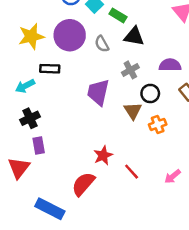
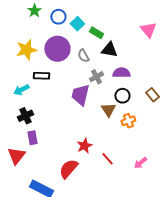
purple semicircle: (170, 65) -> (121, 73), moved
gray cross: (130, 70) -> (96, 77), moved

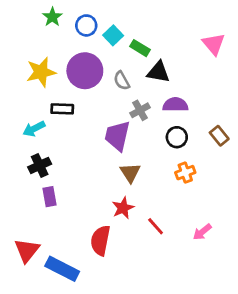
brown triangle: (108, 110) -> (130, 173), moved
red triangle: (16, 156) -> (27, 250), moved
red semicircle: (68, 169) -> (100, 240), turned -30

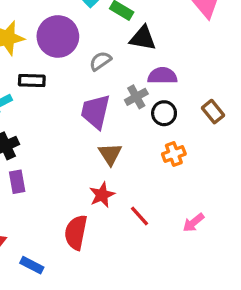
gray semicircle: (122, 81) -> (100, 61), moved, turned 84
gray cross: (140, 110) -> (136, 97), moved
blue rectangle: (62, 269) -> (32, 265), size x0.6

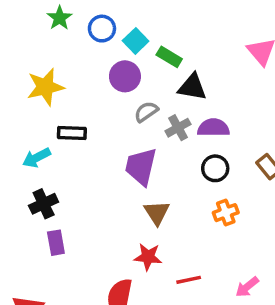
purple circle: (58, 36) -> (125, 76), moved, size x0.7
gray cross: (136, 97) -> (178, 128), moved
red star: (102, 195) -> (148, 257), turned 30
red line: (140, 216) -> (189, 280), turned -60

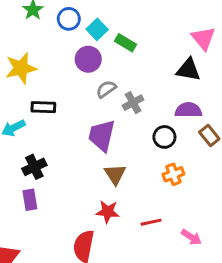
black triangle: (192, 87) -> (188, 70), moved
purple semicircle: (213, 128) -> (188, 110), moved
black cross: (44, 204) -> (34, 167), moved
red line: (189, 280) -> (151, 222), moved
pink arrow: (247, 287) -> (191, 237), turned -108

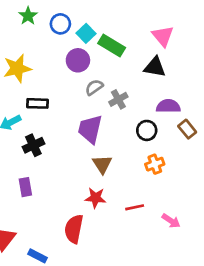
pink triangle: (203, 38) -> (163, 36), moved
green rectangle: (126, 43) -> (112, 45), size x1.4
black triangle: (188, 70) -> (155, 67), moved
black cross: (34, 167) -> (33, 145), moved

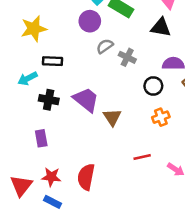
gray cross: (118, 99) -> (127, 57), turned -35
purple trapezoid: (90, 129) -> (86, 100), moved, turned 116
black cross: (33, 145) -> (49, 100), turned 36
red star: (95, 198) -> (51, 177), moved

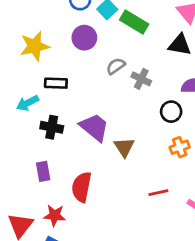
purple circle: (90, 21) -> (84, 38), moved
red semicircle: (86, 177) -> (82, 187), moved

